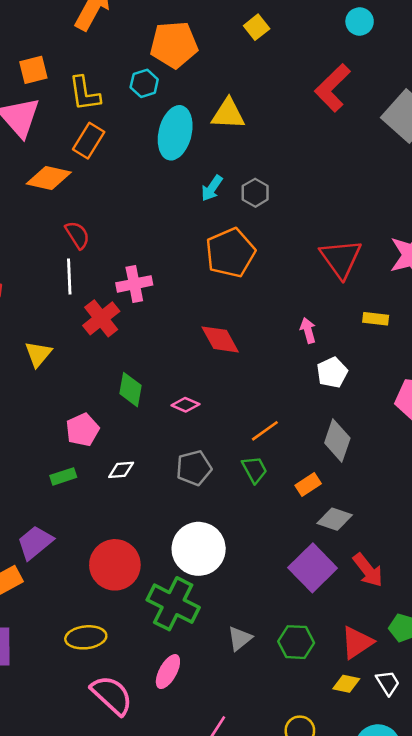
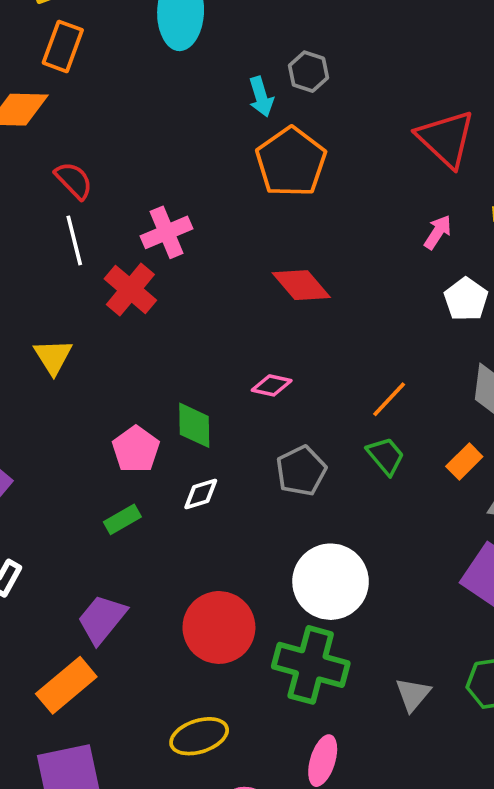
cyan arrow: (212, 188) -> (261, 97), moved, turned -40
pink arrow: (308, 330) -> (438, 232), moved, turned 60
green diamond: (131, 390) -> (194, 425), moved

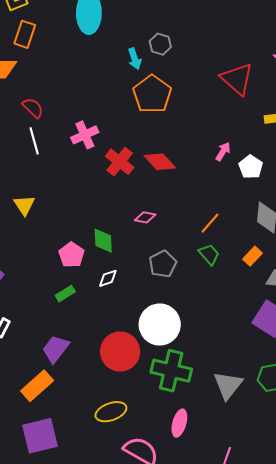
pink arrow: (438, 232) -> (223, 151), moved
red cross: (130, 289) -> (120, 162), moved
white circle: (331, 582) -> (160, 325), moved
gray triangle: (413, 694) -> (228, 385), size x1.5

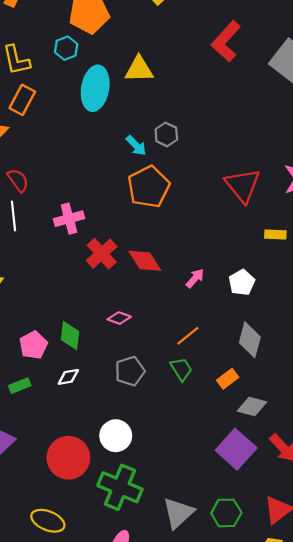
cyan arrow: (135, 59) -> (136, 146), turned -35
pink arrow: (223, 151) -> (195, 278), moved
white circle: (160, 325) -> (116, 436), size x0.7
yellow ellipse: (111, 412) -> (48, 521), turned 32

